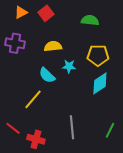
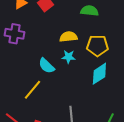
yellow semicircle: (53, 46) -> (68, 37), moved

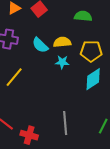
cyan semicircle: (46, 66) -> (40, 45), moved
yellow line: (32, 90) -> (14, 77), moved

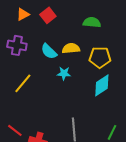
cyan star: (62, 62) -> (64, 73), moved

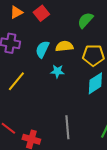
green semicircle: (92, 22) -> (85, 20), turned -54
cyan semicircle: (49, 51) -> (42, 49), turned 72

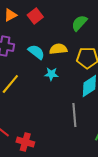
cyan semicircle: (42, 49) -> (36, 52), turned 102
gray line: (67, 127) -> (74, 115), moved

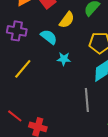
yellow semicircle: (58, 49) -> (67, 20), moved, turned 132

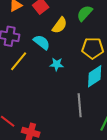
yellow line: (23, 69) -> (19, 61), moved

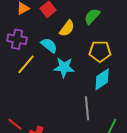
cyan star: (57, 64) -> (64, 67), size x1.5

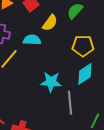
cyan semicircle: (49, 45) -> (32, 40), turned -36
cyan star: (64, 67) -> (51, 82), moved

